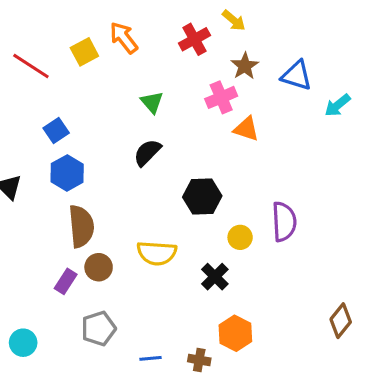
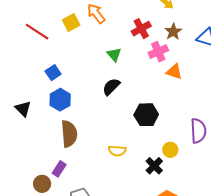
red cross: (194, 39) -> (141, 29), moved
yellow circle: (240, 237) -> (170, 150), moved
yellow semicircle: (157, 253) -> (117, 151), size x0.7
brown circle: (99, 267) -> (42, 184), moved

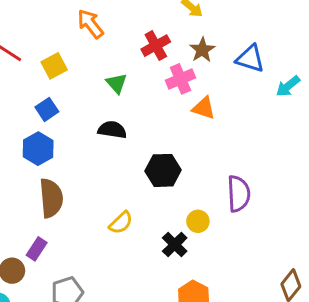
yellow square: (71, 23) -> (54, 66), moved
blue square: (53, 73) -> (47, 109), moved
black semicircle: (111, 87) -> (112, 130), turned 54
yellow semicircle: (117, 151) -> (121, 223), turned -48

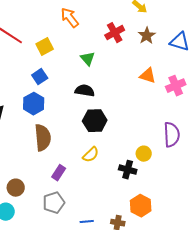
pink cross: (180, 79) -> (176, 86), moved
black hexagon: (163, 170) -> (95, 121), moved
black cross: (175, 245) -> (128, 170), turned -30
purple rectangle: (37, 249) -> (59, 173), moved

